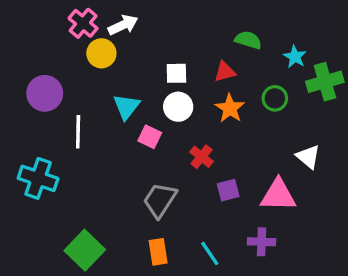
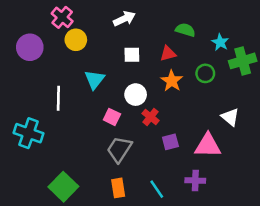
white arrow: (123, 25) -> (124, 19), moved
purple circle: (45, 93) -> (30, 47), moved
white circle: (178, 107) -> (136, 95), moved
pink square: (150, 137) -> (112, 117), moved

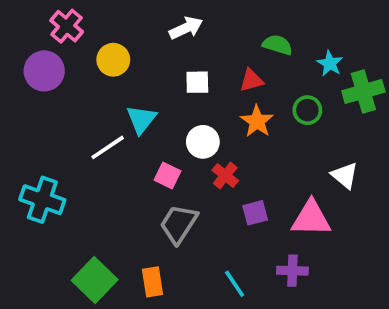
pink cross: (62, 17) -> (67, 26), moved
white line: (58, 98) -> (108, 147), moved, turned 55
orange rectangle: (118, 188) -> (152, 282), moved

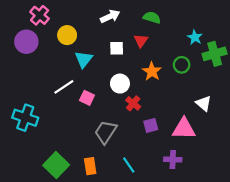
green semicircle: (278, 45) -> (152, 17), moved
red triangle: (251, 80) -> (141, 41), moved, turned -40
cyan triangle: (141, 119) -> (84, 59), moved
pink square: (167, 175) -> (87, 98), moved
cyan line: (235, 284) -> (129, 165), moved

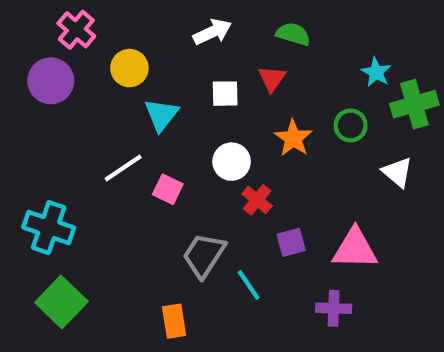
white triangle: (204, 103) -> (397, 172), moved
green square: (56, 165) -> (61, 302), moved
cyan line: (129, 165) -> (249, 285), moved

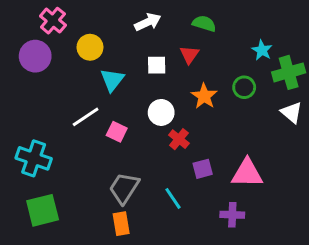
white triangle: (397, 172) -> (292, 112), moved
gray trapezoid: (204, 255) -> (124, 188), moved
green square: (61, 302) -> (43, 210), turned 32

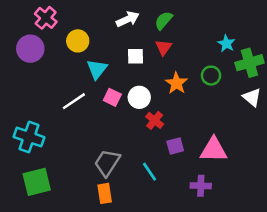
green semicircle: (204, 24) -> (164, 20), moved, turned -66
pink square: (117, 132) -> (112, 97), moved

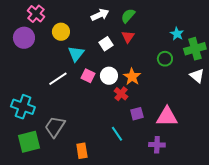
white square: (135, 56) -> (106, 44), turned -32
orange star: (176, 83) -> (132, 77), moved
gray trapezoid: (107, 163) -> (55, 127), moved

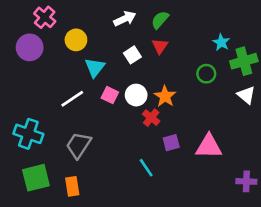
gray trapezoid: (55, 127) -> (78, 145), moved
purple cross: (157, 145) -> (246, 181), moved
orange rectangle: (82, 151) -> (72, 186), moved

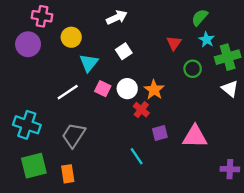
pink cross: (45, 17) -> (42, 16), turned -30
green semicircle: (160, 20) -> (200, 17), moved
red triangle: (160, 46) -> (174, 43), moved

